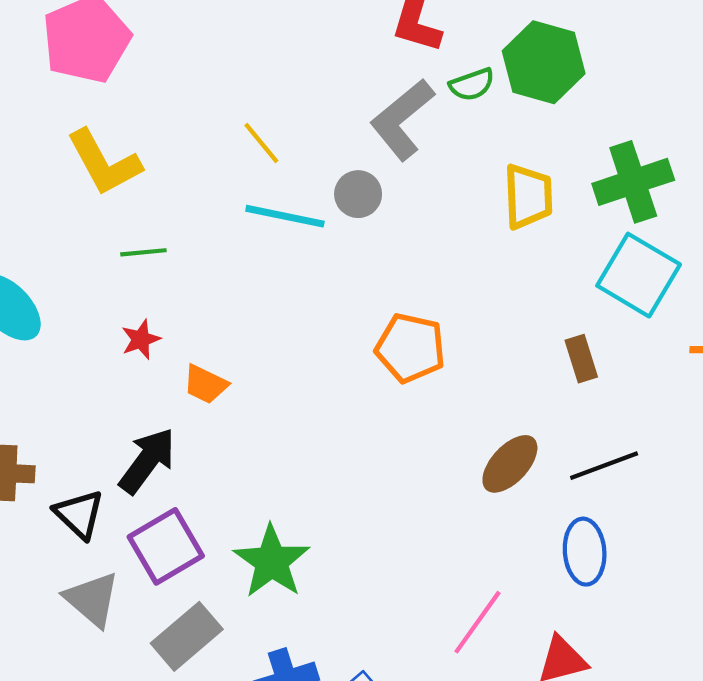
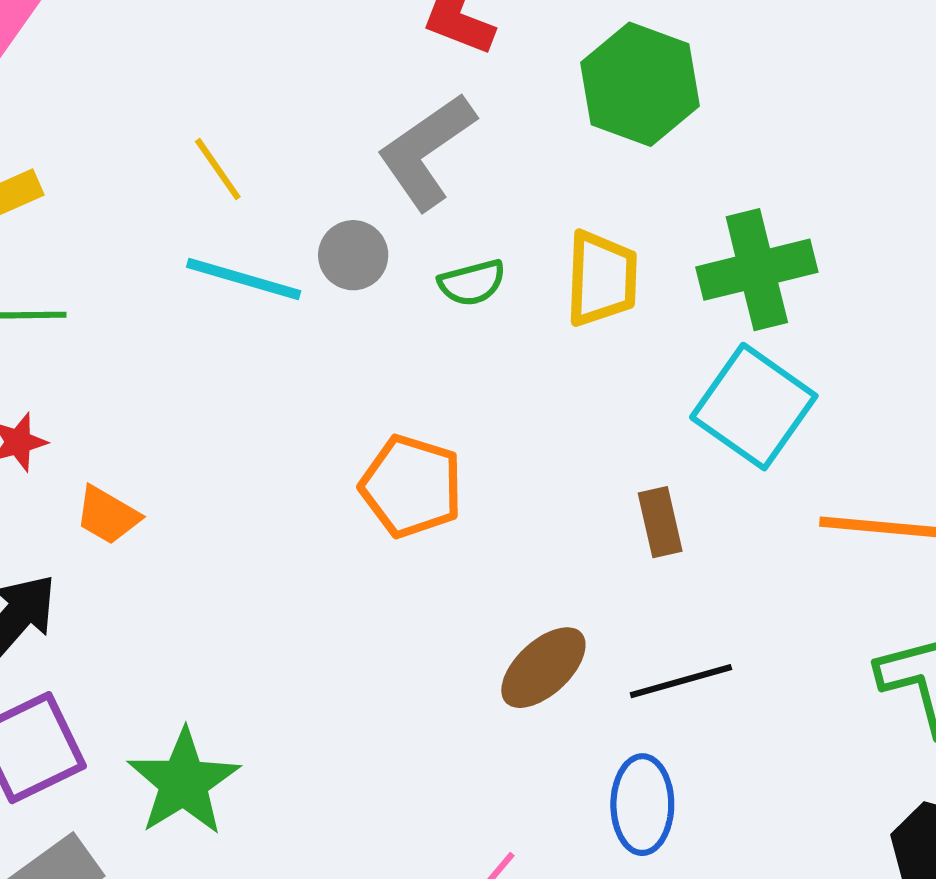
green semicircle: (472, 84) -> (472, 283), moved

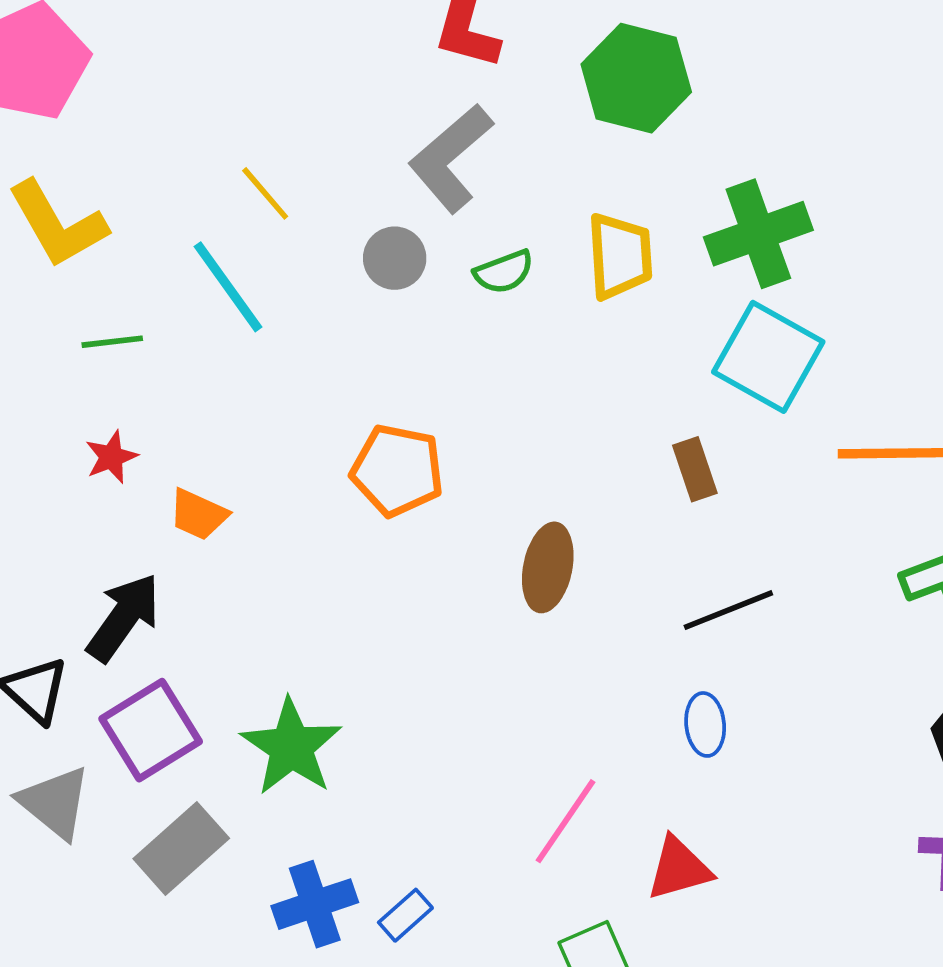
cyan line: (244, 279) -> (228, 287), moved, turned 44
orange pentagon: (411, 486) -> (397, 470), moved
brown ellipse: (543, 668) -> (548, 567), moved, turned -30
blue ellipse: (642, 805) -> (705, 724), size x0.7

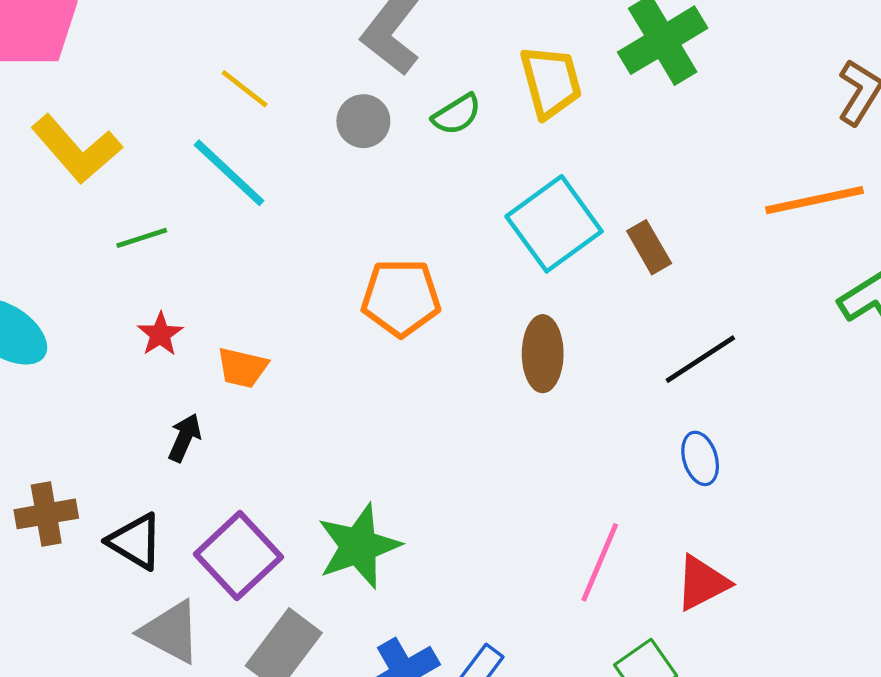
cyan square: (768, 357) -> (554, 224), moved, turned 36
black arrow: (124, 617) -> (185, 438), moved, size x0.6
green star: (291, 747) -> (359, 546), turned 30

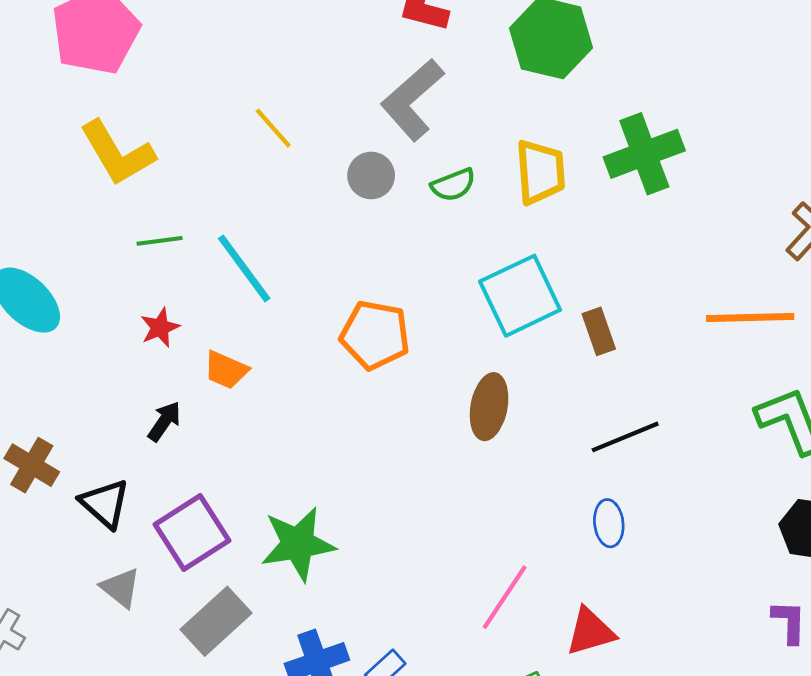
cyan line: (229, 173) -> (244, 268), moved
brown cross: (46, 514) -> (32, 465), turned 30
gray triangle: (171, 632) -> (121, 588), size x0.7

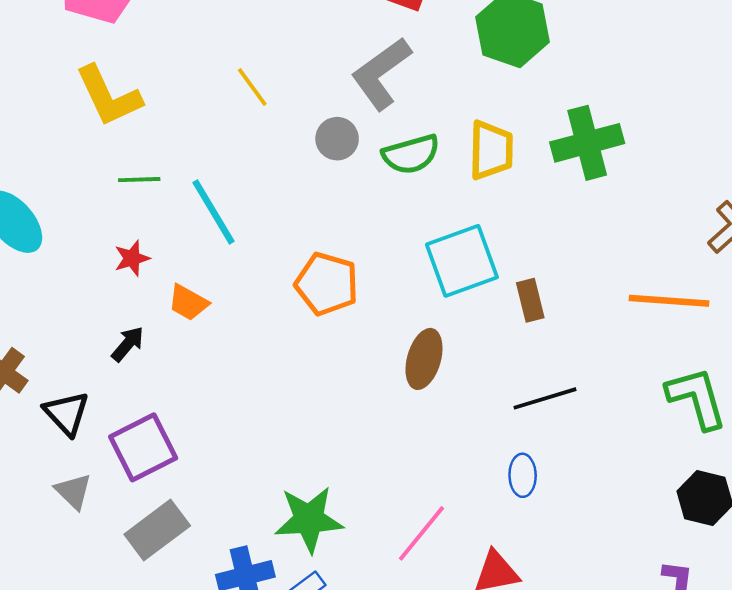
green semicircle: (453, 185) -> (411, 154), size x1.4
green star: (298, 544) -> (309, 519), moved

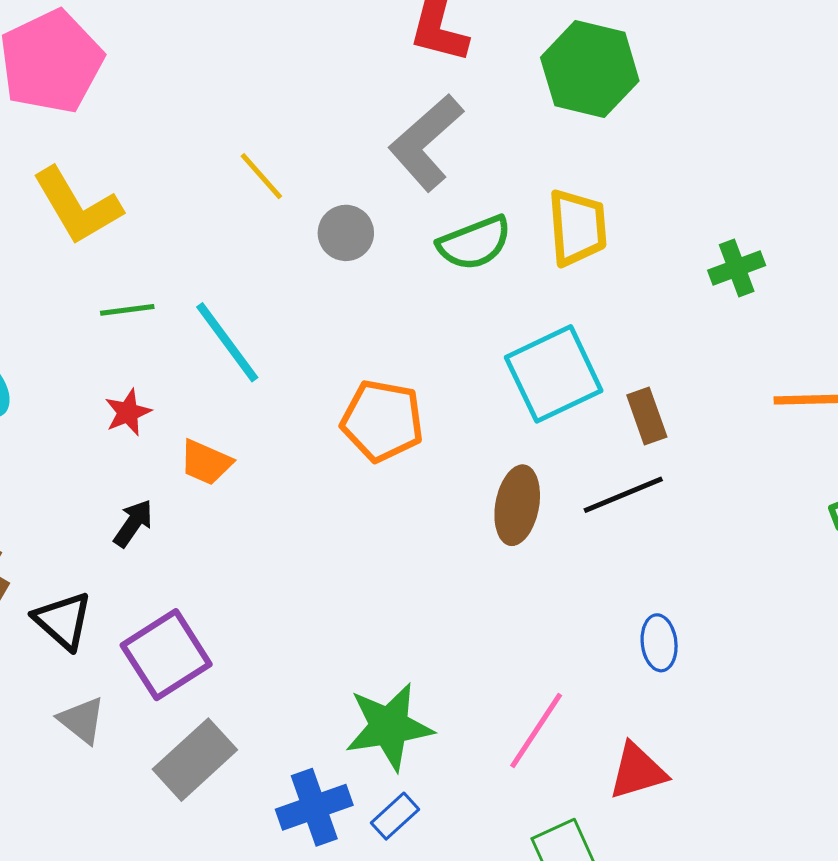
gray circle: (337, 139) -> (346, 233), moved
green cross: (587, 143) -> (737, 268), moved, size x0.6
black line: (545, 398) -> (623, 495), moved

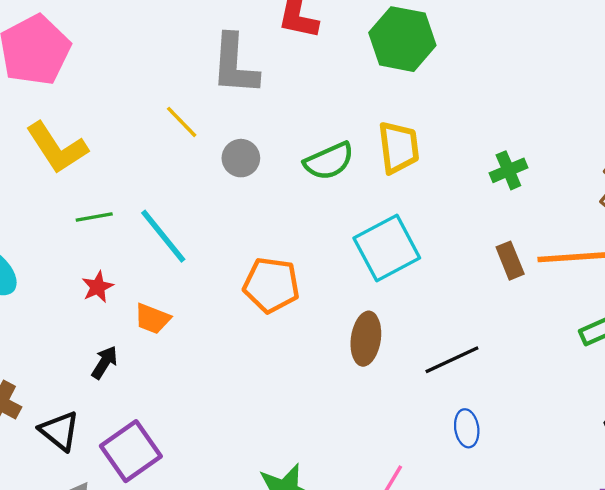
gray L-shape: (426, 142) -> (235, 65), moved, turned -42
brown rectangle: (647, 416) -> (510, 261), moved
black line: (623, 495) -> (452, 360), moved

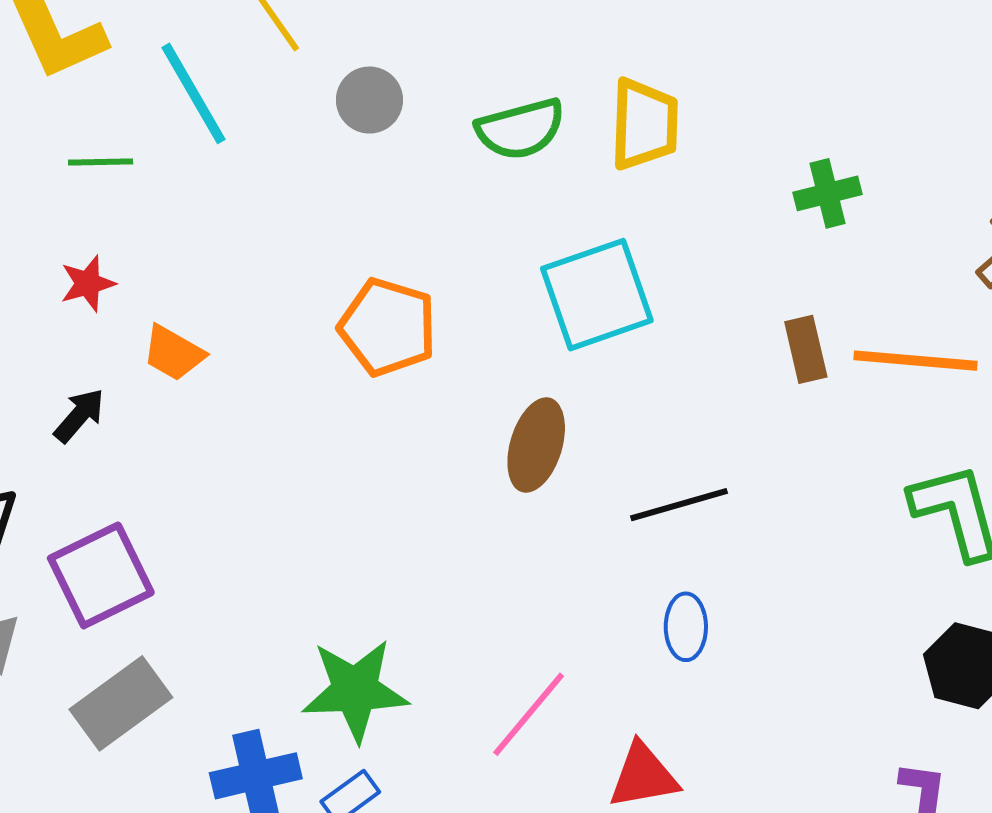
cyan line: (163, 236) -> (194, 93), moved

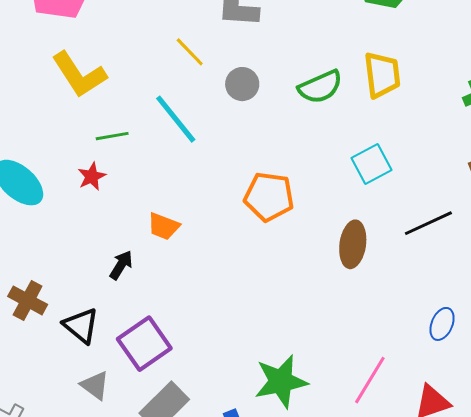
cyan line: (194, 93) -> (176, 119), moved
red star: (88, 283) -> (92, 176), moved
cyan square: (597, 295) -> (371, 164), size x0.7
black line: (679, 505) -> (428, 223), moved
blue ellipse: (686, 627) -> (442, 324), turned 32

